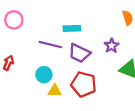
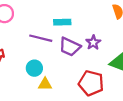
purple star: (112, 46) -> (93, 42), moved
red pentagon: (84, 84) -> (91, 83), moved

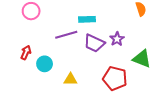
purple line: (41, 38) -> (66, 35), turned -30
cyan circle: (34, 68) -> (45, 64), moved

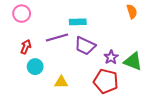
purple star: (117, 39) -> (111, 57), moved
red arrow: (26, 52) -> (26, 47), moved

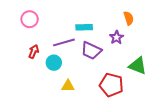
orange semicircle: (132, 11) -> (129, 18), moved
purple star: (111, 57) -> (116, 37), moved
cyan circle: (35, 67) -> (54, 63), moved

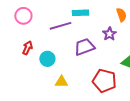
cyan rectangle: (84, 27) -> (80, 13), moved
purple line: (64, 42) -> (60, 26), moved
purple trapezoid: (91, 51) -> (84, 47), turned 135

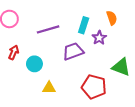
cyan rectangle: (80, 13) -> (84, 25), moved, turned -70

